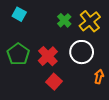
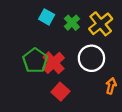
cyan square: (19, 14) -> (47, 17), moved
green pentagon: (18, 54) -> (35, 61), moved

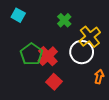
cyan square: (47, 17) -> (18, 15), moved
yellow cross: (101, 24) -> (90, 37), moved

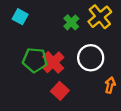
yellow cross: (90, 37) -> (100, 17), moved
green pentagon: (31, 54) -> (35, 60), turned -30

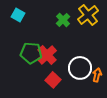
white circle: (91, 58) -> (80, 68), moved

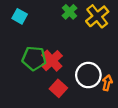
green cross: (63, 20) -> (70, 12), moved

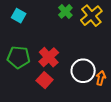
green pentagon: (34, 58) -> (19, 57), moved
red square: (58, 88) -> (45, 80), moved

